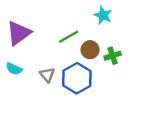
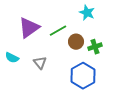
purple triangle: (19, 33) -> (29, 28), moved
blue hexagon: (77, 78) -> (83, 76), moved

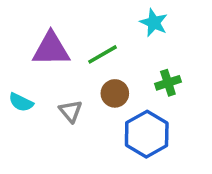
purple triangle: (29, 28) -> (51, 49), turned 35
brown circle: (76, 42) -> (115, 93), moved

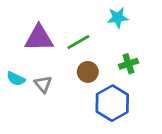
cyan star: (154, 23) -> (118, 18), turned -30
gray triangle: (71, 111) -> (43, 84), moved

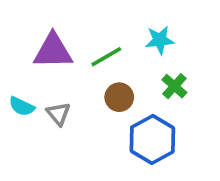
cyan star: (118, 18) -> (160, 40), moved
green cross: (128, 64) -> (174, 86), turned -30

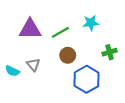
green cross: (174, 86) -> (110, 52), moved, turned 32
cyan semicircle: (22, 106) -> (12, 71), moved

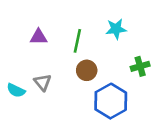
purple triangle: (30, 29) -> (39, 37), size x0.6
green line: (60, 32) -> (77, 41), turned -48

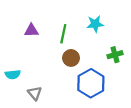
gray triangle: (43, 82) -> (35, 93), moved
cyan semicircle: (16, 90) -> (13, 74), turned -32

